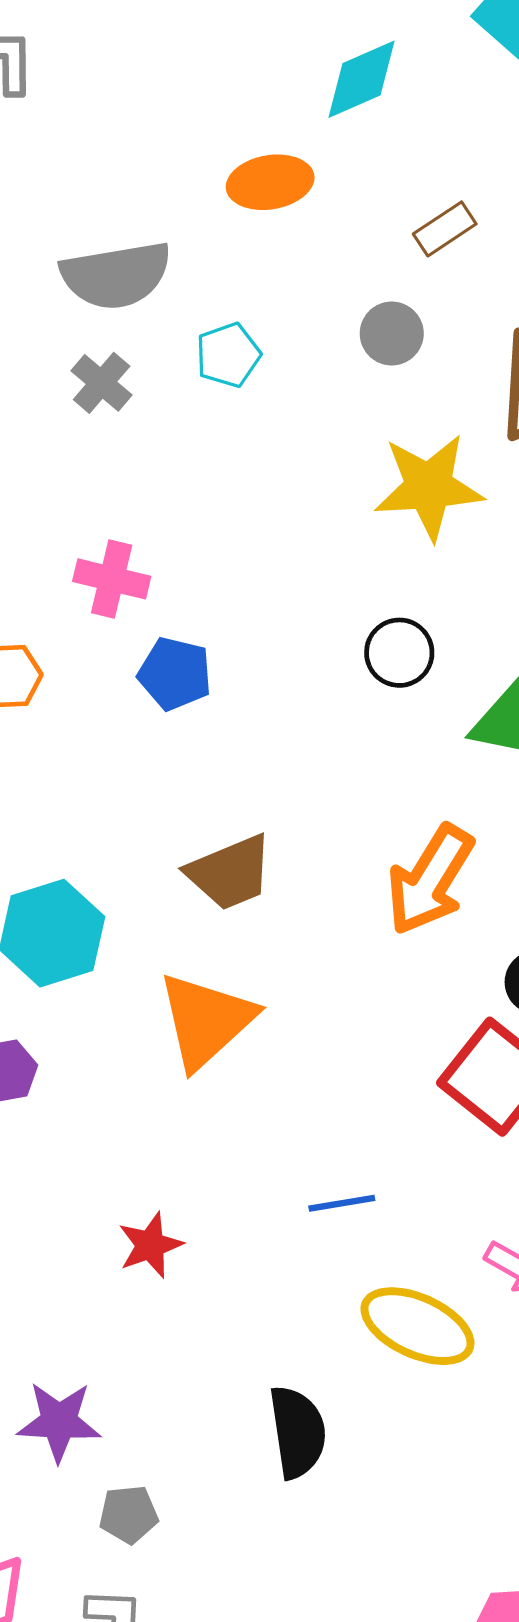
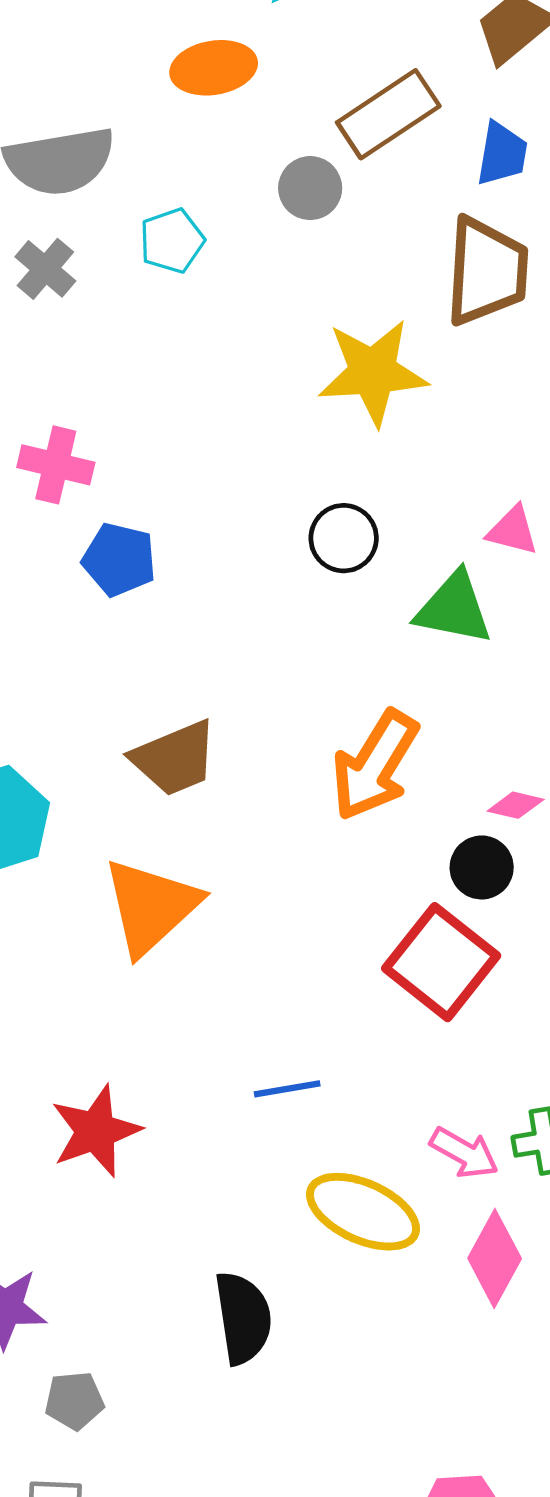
brown rectangle: (445, 229) -> (388, 114), size x1.6
gray circle: (392, 333) -> (310, 188), moved
red star: (150, 1245) -> (96, 1131), size x1.4

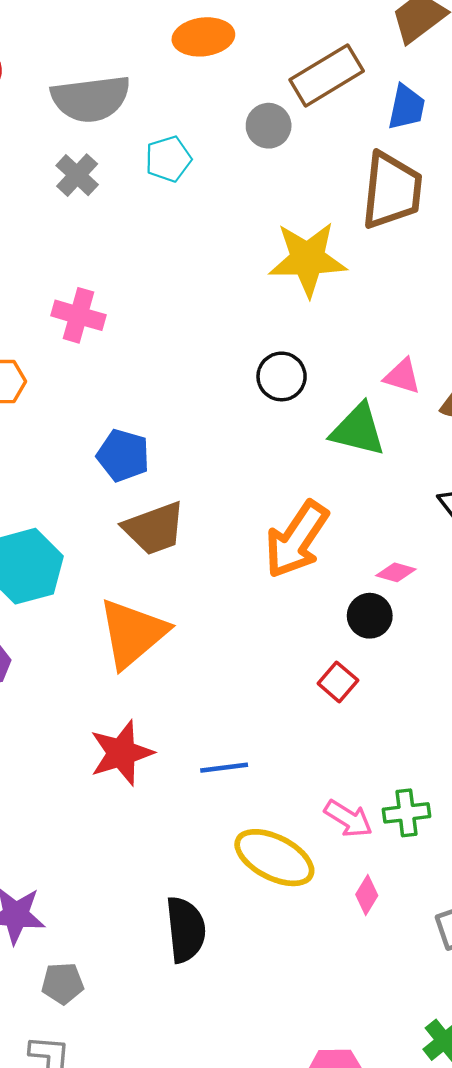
blue pentagon: (119, 560) -> (123, 455), moved
red square: (441, 962) -> (338, 682), size x0.5
red star: (96, 1131) -> (121, 753), moved
pink diamond: (495, 1258) -> (367, 895), size x0.6

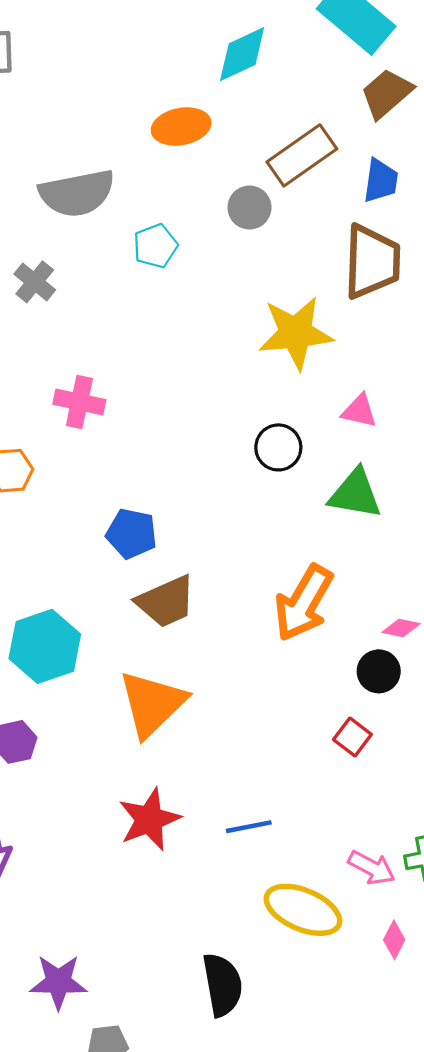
gray cross: (77, 175) -> (35, 282), moved
pink triangle: (402, 376) -> (359, 411), moved

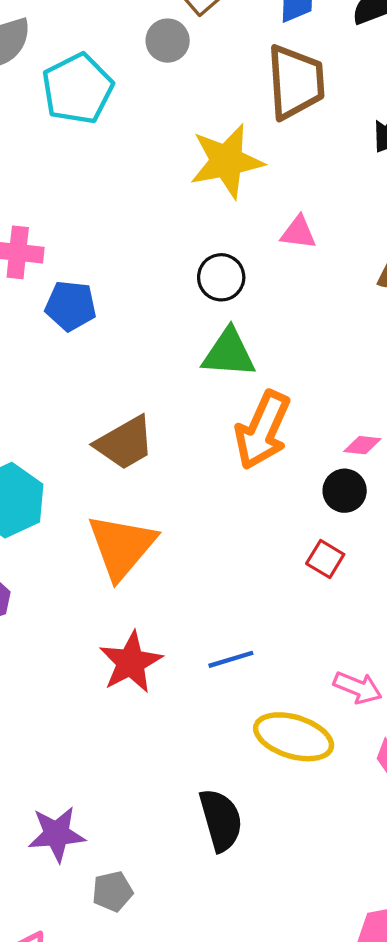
cyan pentagon: (155, 246) -> (78, 89), size x1.6
green triangle: (355, 494) -> (229, 353), moved
blue pentagon: (131, 534) -> (71, 306), moved

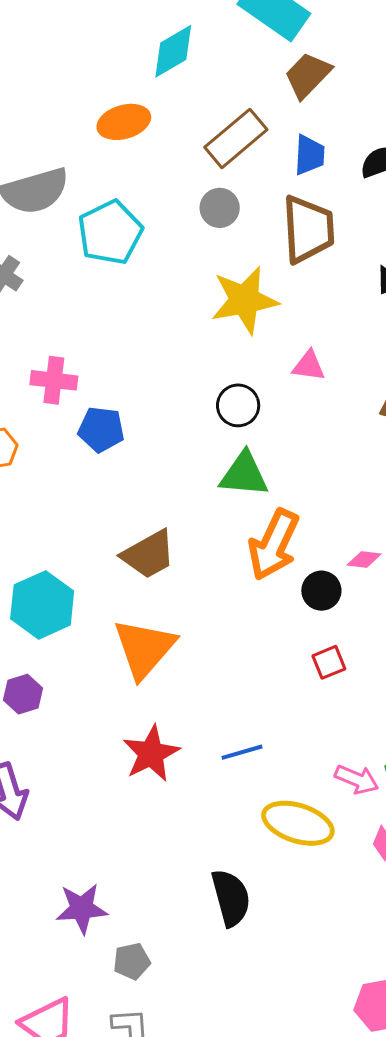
gray circle: (168, 41) -> (220, 208), moved
black circle: (345, 491) -> (321, 591), moved
red square: (325, 559) -> (329, 662), turned 36

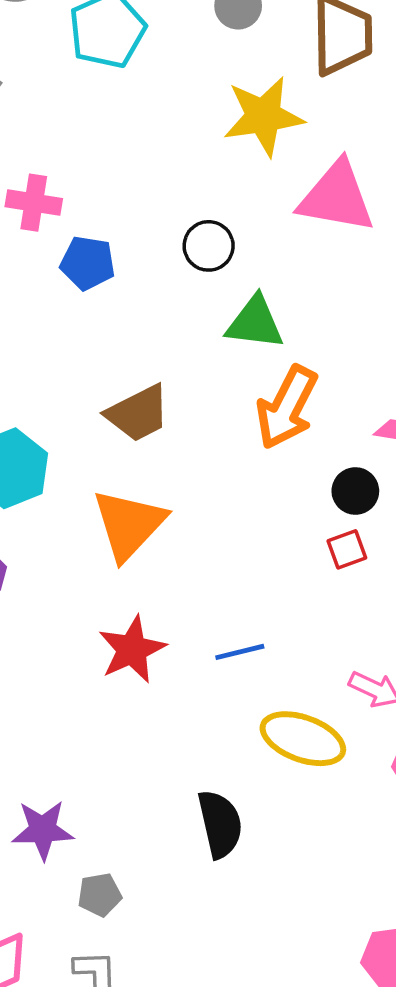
pink triangle: (309, 366) -> (337, 197), size x2.0
black circle: (238, 405) -> (209, 246), moved
black circle: (321, 591) -> (355, 491), moved

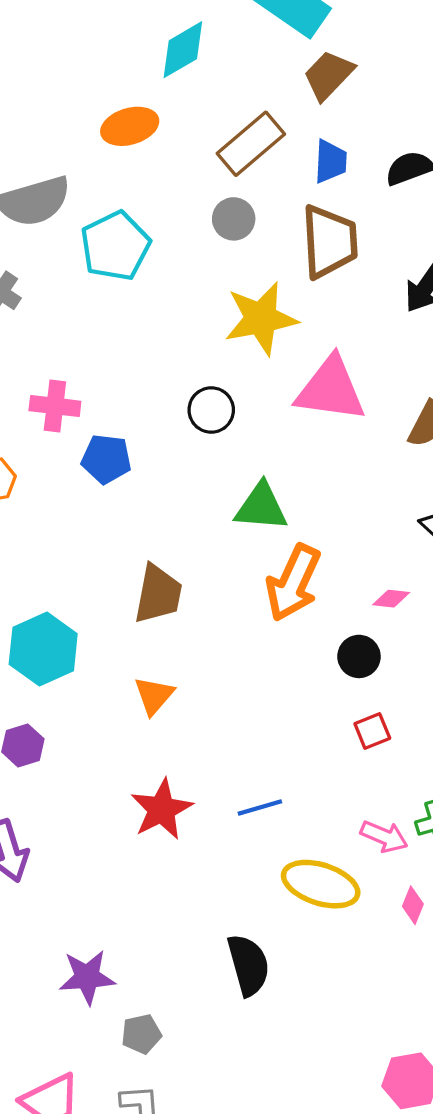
black circle: (209, 246) -> (211, 410), moved
brown trapezoid: (138, 413) -> (158, 594), turned -50
orange triangle: (129, 524) -> (154, 696), size x0.6
red square: (347, 549) -> (372, 731), moved

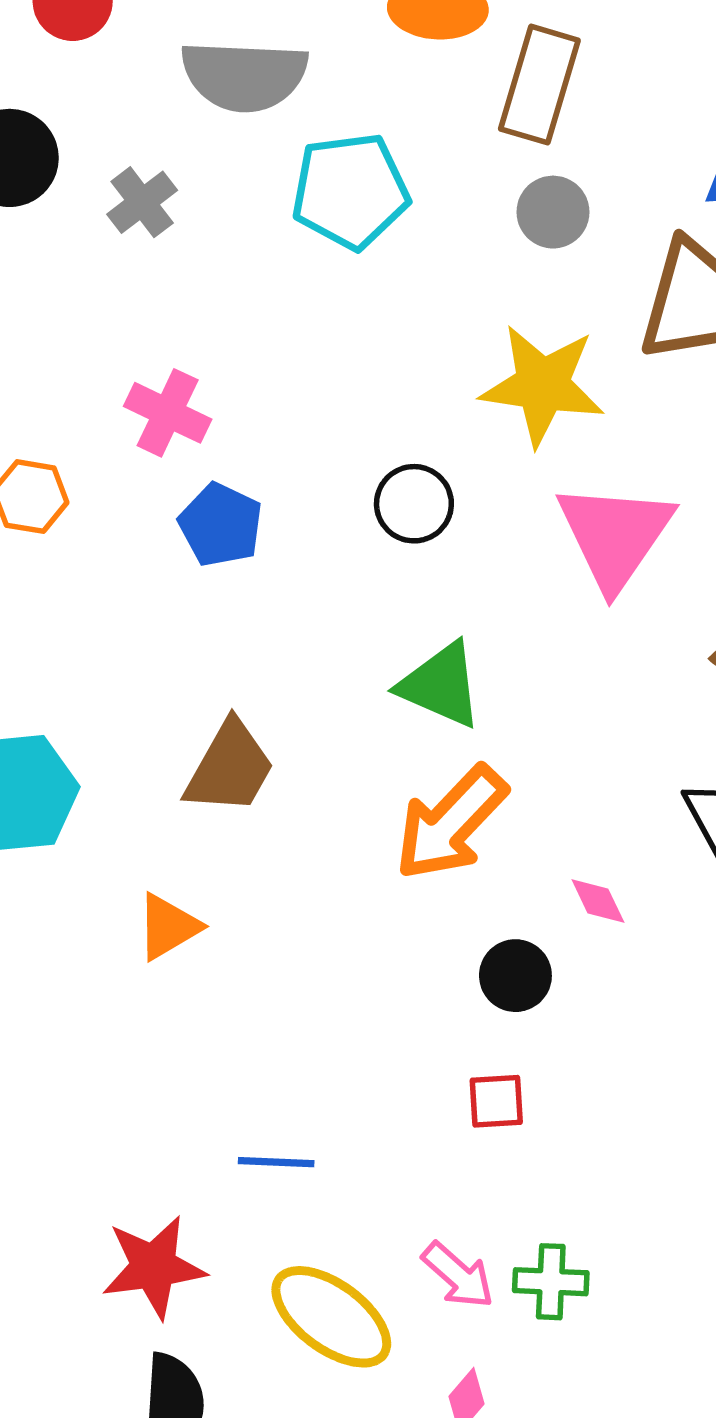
brown rectangle: (251, 144) -> (539, 85), moved, turned -52
pink triangle: (331, 389) -> (615, 536), turned 38
pink diamond: (391, 599) -> (598, 901), turned 39
red star: (162, 809) -> (154, 1267), moved

